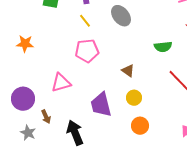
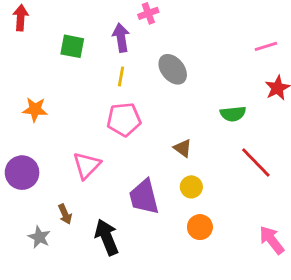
yellow line: (85, 21) -> (121, 76), turned 48
pink triangle: (61, 83) -> (87, 165), turned -30
purple circle: (23, 99) -> (22, 173), moved

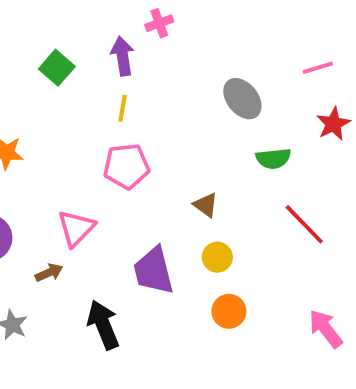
green square: (72, 46) -> (57, 68), turned 30
gray ellipse: (173, 69) -> (242, 99), moved
brown arrow: (65, 214) -> (49, 273), moved, turned -90

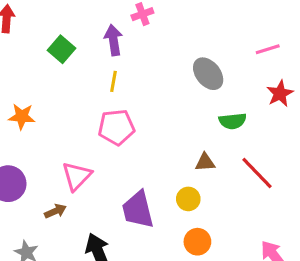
brown triangle: (206, 205) -> (205, 162), moved, turned -40

